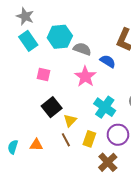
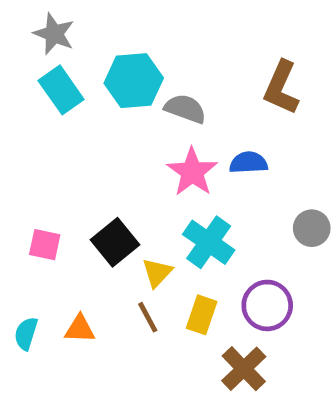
blue semicircle: (108, 61) -> (248, 163), moved, turned -35
pink square: (43, 74) -> (45, 245), moved
cyan cross: (105, 107) -> (209, 242), moved

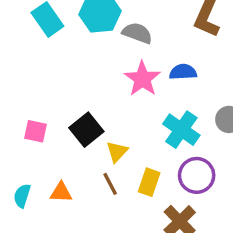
cyan cross: (209, 242) -> (181, 130), moved

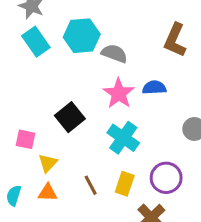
black square: (86, 130) -> (70, 117), moved
cyan cross: (181, 130) -> (123, 138), moved
yellow triangle: (117, 152) -> (48, 163), moved

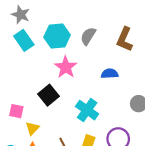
gray semicircle: (114, 53) -> (88, 36), moved, turned -78
pink star: (119, 93) -> (66, 67), moved

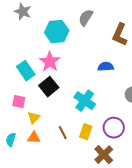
gray semicircle: (88, 36) -> (86, 18), moved
cyan rectangle: (24, 40) -> (26, 71), moved
pink star: (66, 67) -> (50, 62), moved

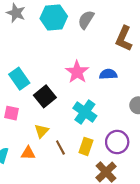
cyan hexagon: (57, 32) -> (54, 17), moved
pink star: (50, 62) -> (77, 72), moved
yellow triangle: (34, 118) -> (42, 131), moved

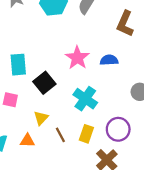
cyan rectangle: (19, 79) -> (18, 65), turned 30

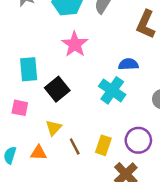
pink star: (77, 58) -> (75, 44), moved
cyan cross: (85, 99) -> (112, 90), moved

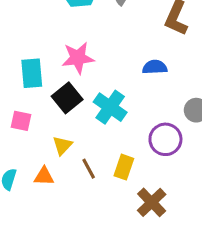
pink star: (75, 44) -> (78, 58), moved, turned 30
cyan cross: (112, 90) -> (110, 107), moved
purple circle: (138, 140) -> (165, 139), moved

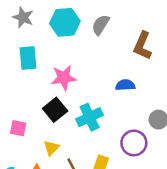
cyan rectangle: (32, 73) -> (28, 58), moved
cyan cross: (110, 107) -> (90, 117), turned 30

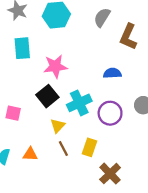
gray semicircle: (101, 25) -> (102, 17), moved
purple circle: (134, 143) -> (110, 113), moved
yellow triangle: (51, 148) -> (58, 126), moved

